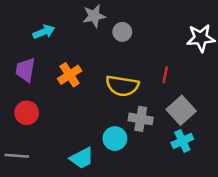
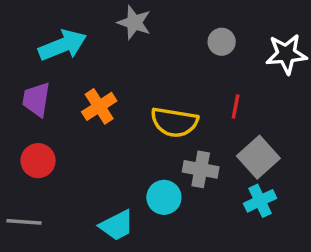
gray star: (94, 16) -> (134, 23), turned 30
cyan arrow: (44, 32) -> (63, 45), size x1.5
gray circle: (122, 32) -> (222, 42), moved

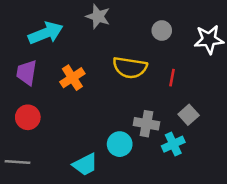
yellow semicircle: (174, 122) -> (130, 68), moved
gray square: (258, 157) -> (189, 115), size x0.7
cyan cross: (260, 201) -> (173, 144), moved

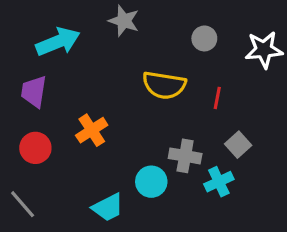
orange cross: (72, 78) -> (92, 130), moved
gray line: (18, 162) -> (23, 204), turned 45

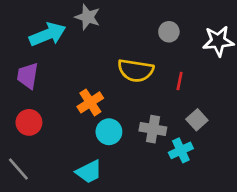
gray star: (124, 21) -> (88, 17), moved
orange cross: (92, 130) -> (90, 102), moved
cyan circle: (151, 182) -> (109, 132), moved

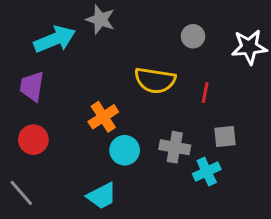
gray square: (197, 120) -> (225, 137), turned 36

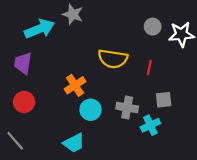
gray circle: (193, 36) -> (153, 27), moved

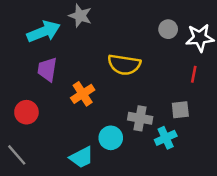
purple trapezoid: (23, 63) -> (47, 69), moved
red line: (149, 68) -> (194, 74), moved
cyan circle: (91, 110) -> (111, 138), moved

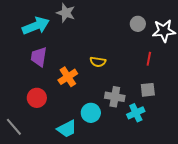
yellow semicircle: (124, 65) -> (98, 62), moved, size x0.6
red line: (194, 74) -> (149, 59), moved
red circle: (26, 112) -> (37, 98), moved

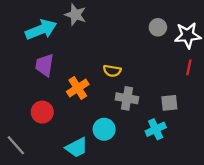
red line: (149, 59) -> (189, 67), moved
gray cross: (115, 97) -> (127, 98), moved

